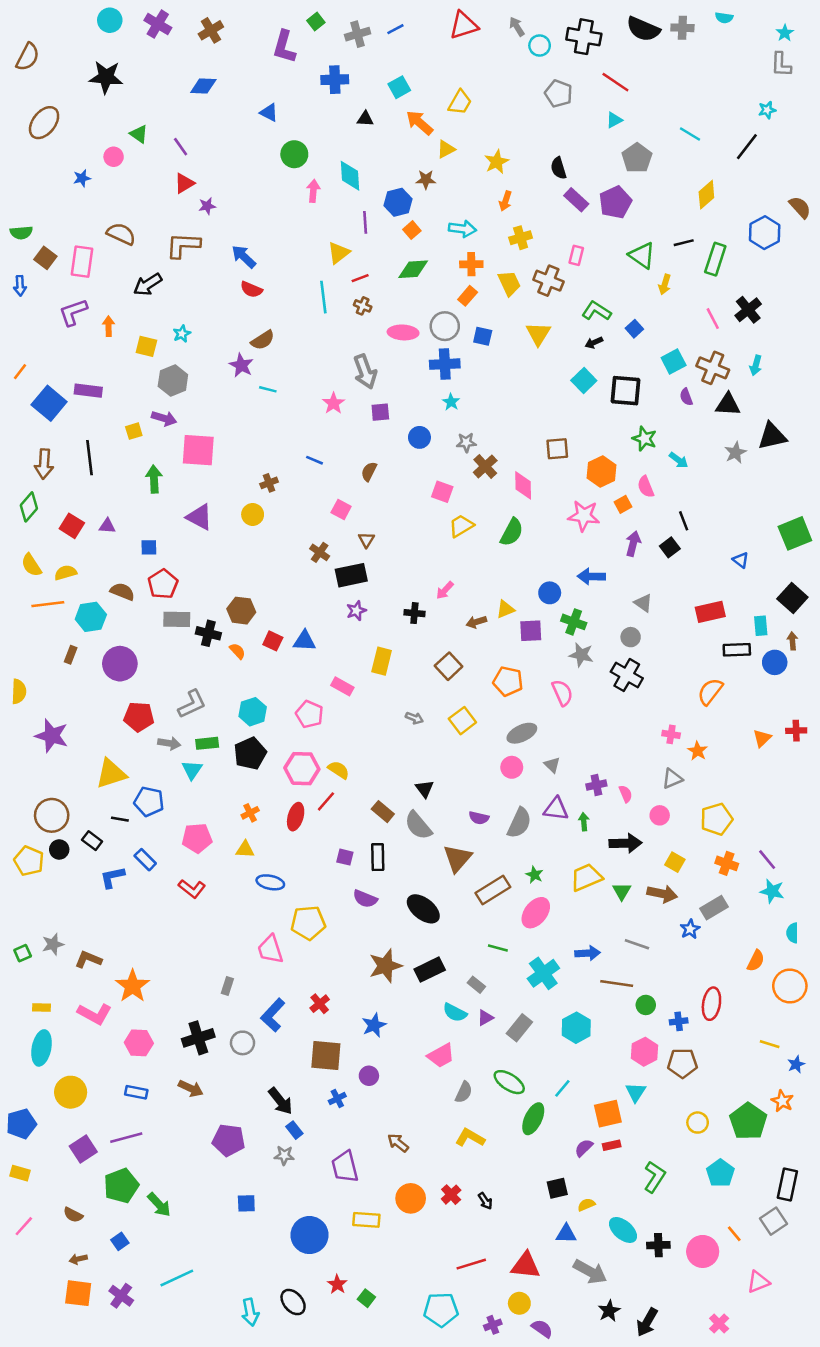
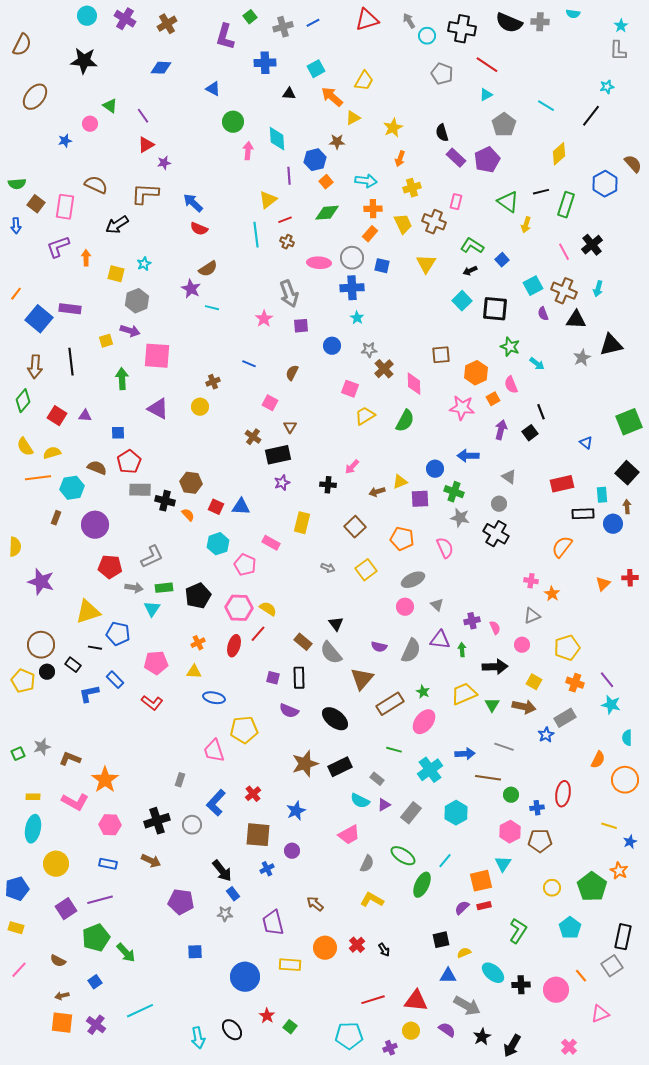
cyan hexagon: (253, 712) -> (218, 544), moved
purple semicircle: (542, 1329) -> (447, 1030), moved

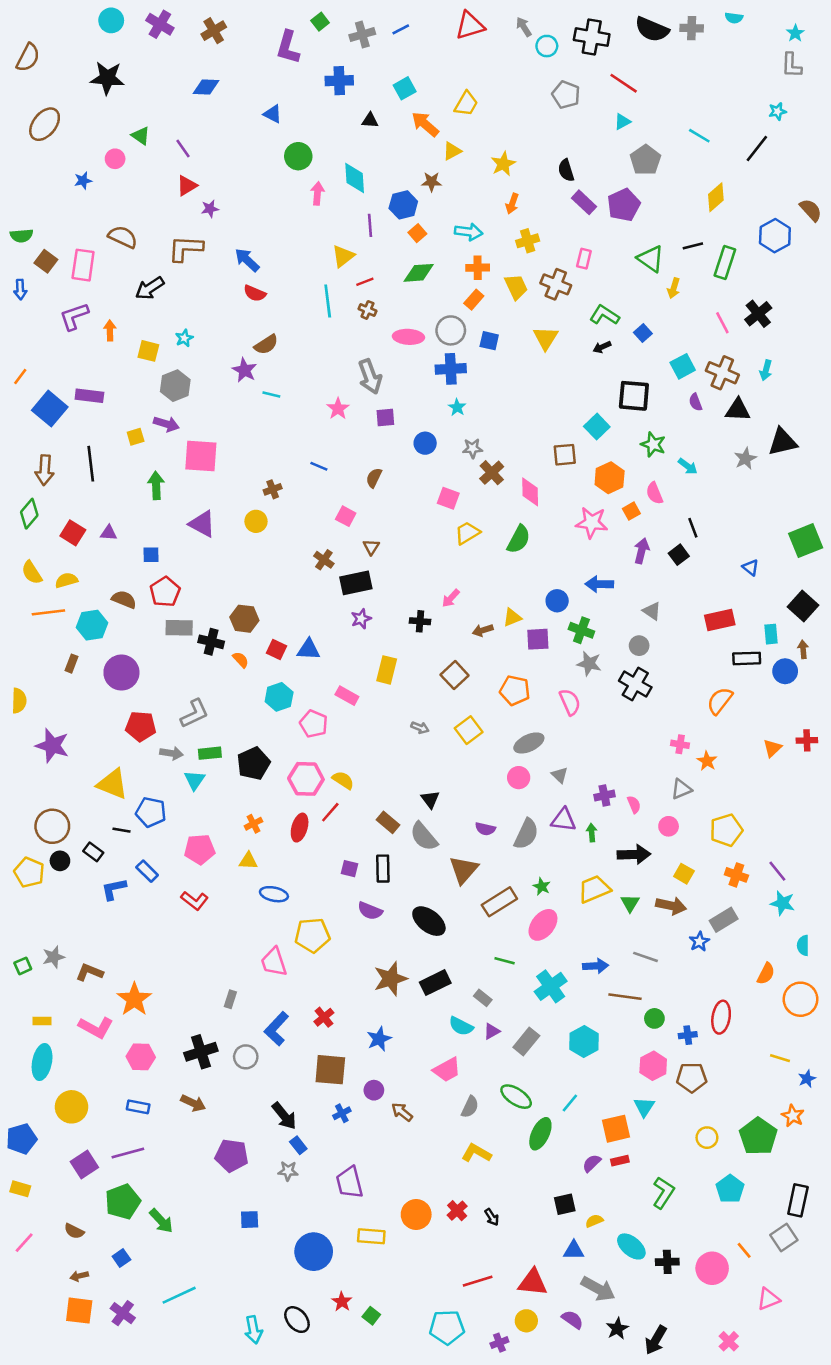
cyan square: (462, 301) -> (597, 427), moved
yellow triangle: (88, 612) -> (112, 784), turned 40
brown arrow: (315, 904) -> (402, 1112), moved

